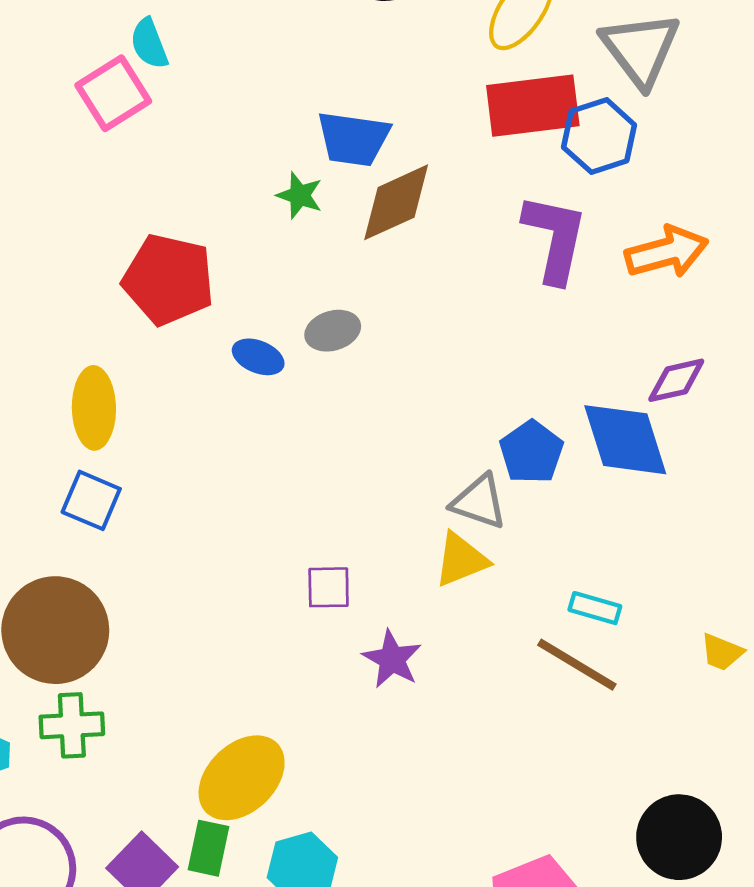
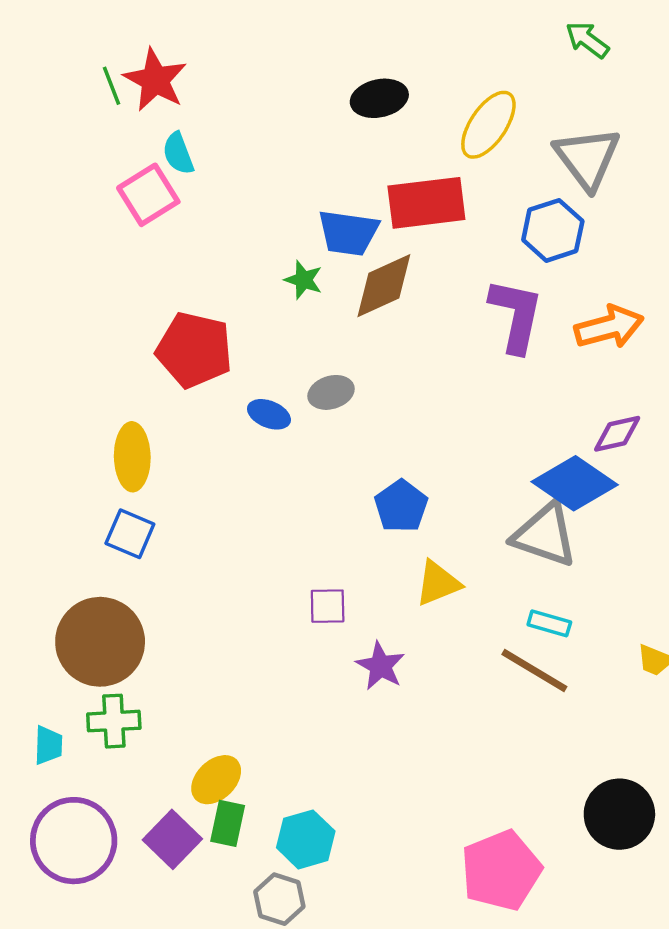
red rectangle: (533, 106) -> (426, 203), moved
blue diamond: (625, 440) -> (575, 483), turned -38
blue pentagon: (531, 452) -> (401, 506), moved
gray triangle: (479, 502) -> (545, 535), moved, size x1.4
yellow ellipse: (242, 778) -> (216, 780), moved, size x0.7

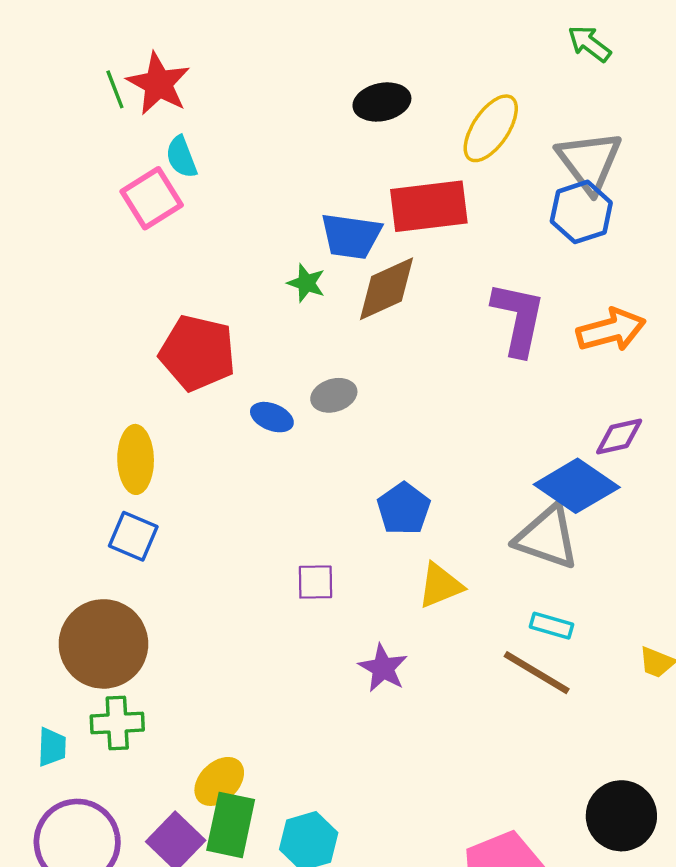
blue hexagon: (553, 230) -> (581, 212), moved
purple square: (328, 606) -> (315, 582), moved
green rectangle: (228, 823) -> (231, 825), size x1.4

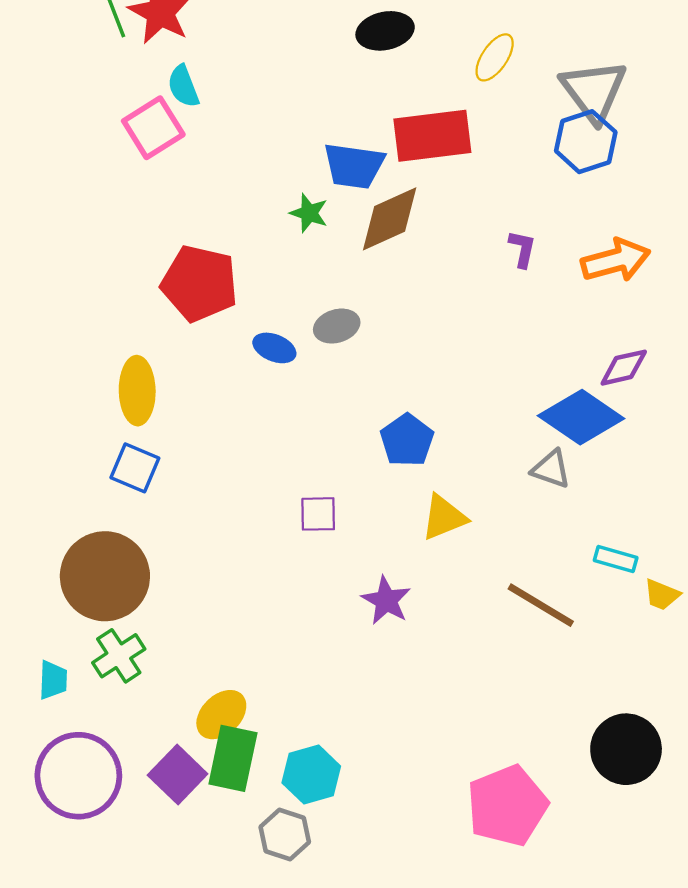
yellow ellipse: (491, 128) -> (495, 57), size x0.7
purple L-shape: (518, 319) -> (522, 249), size x0.5
gray triangle: (547, 537) -> (551, 469), size x0.6
cyan rectangle: (551, 626) -> (616, 559), moved
green cross: (117, 723) -> (119, 656), turned -30

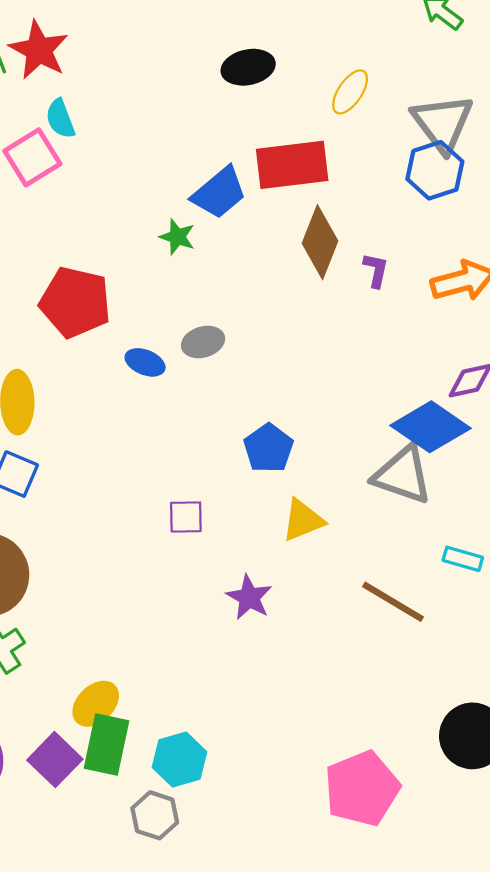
blue trapezoid: (354, 166) -> (219, 193), turned -48
brown diamond: (390, 219) -> (320, 242), moved, turned -44
gray triangle: (551, 469) -> (403, 475), size x1.6

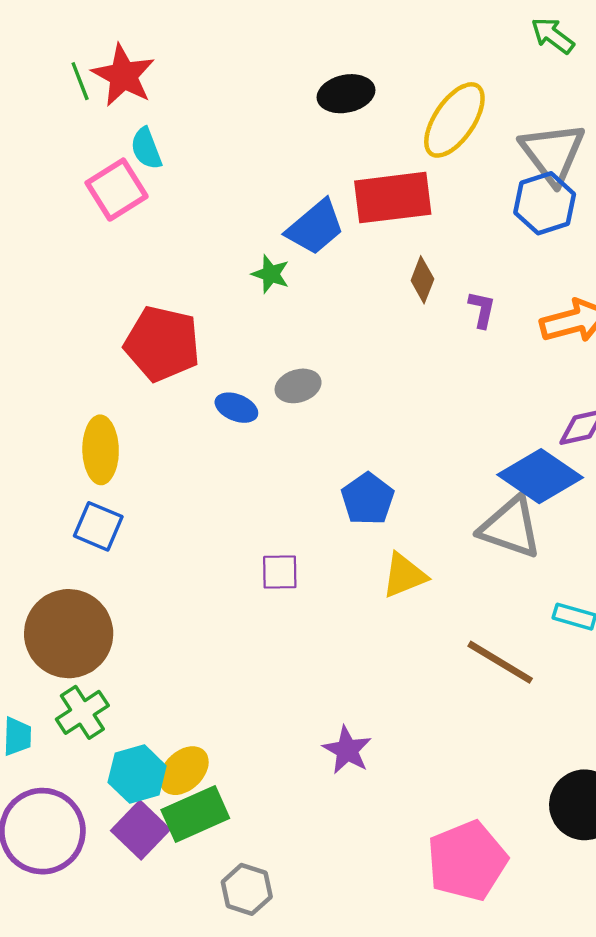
yellow ellipse: (350, 92) -> (454, 120), size x1.6
brown diamond: (320, 242) -> (422, 280), size x0.6
purple star: (249, 597) -> (347, 750), moved
green rectangle: (106, 744) -> (195, 814), turned 54
cyan hexagon: (179, 760) -> (137, 774), moved

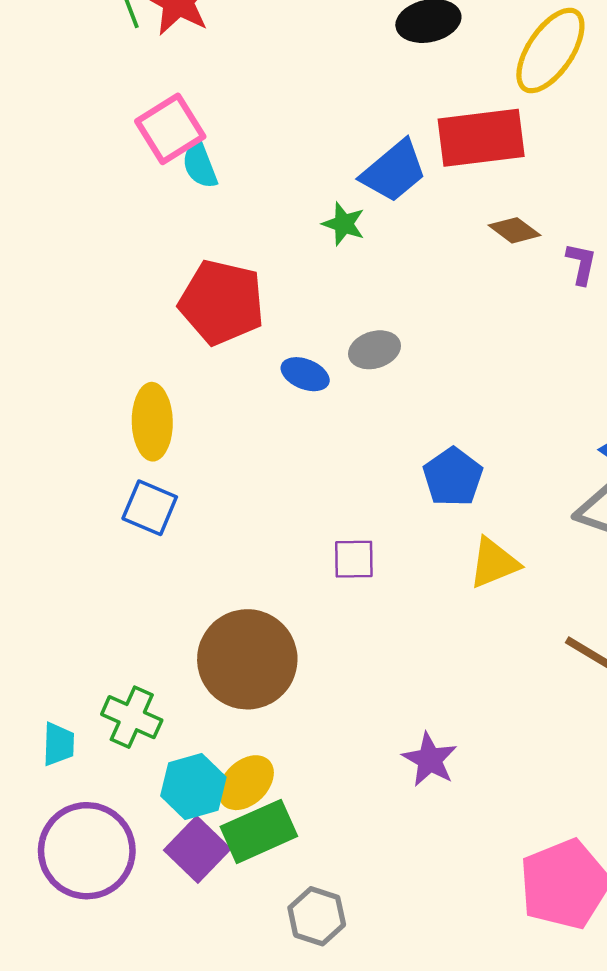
cyan semicircle: (146, 149) -> (200, 165), moved
brown diamond: (422, 280) -> (514, 230), turned -75
brown circle: (69, 634) -> (247, 659), moved
green cross: (82, 712) -> (132, 717), turned -33

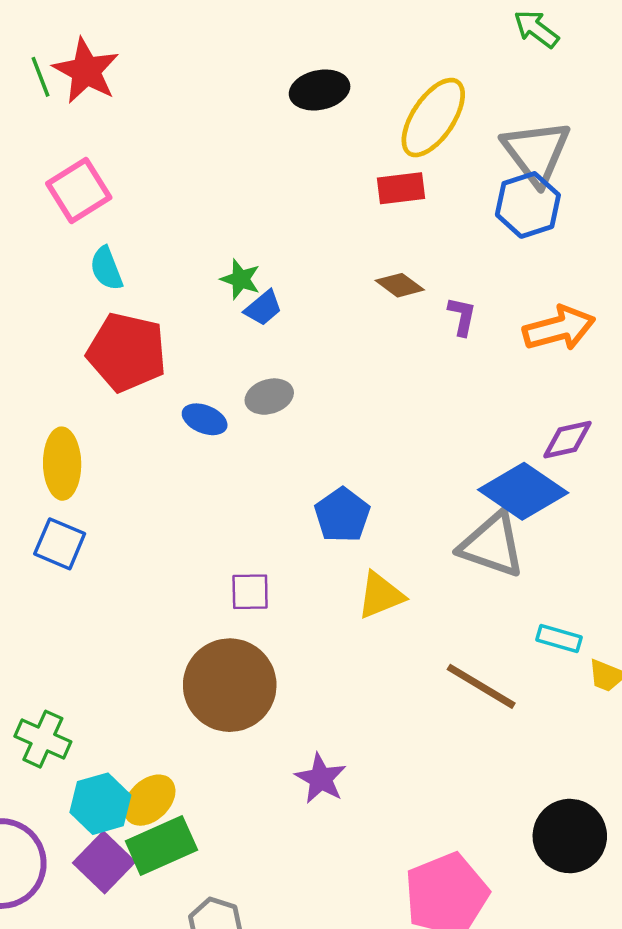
red rectangle: (481, 138) -> (401, 188), moved, size x0.6
cyan semicircle: (200, 165) -> (106, 268), moved
blue trapezoid: (394, 171) -> (263, 308), moved, size x0.6
brown circle: (247, 659) -> (230, 685), moved

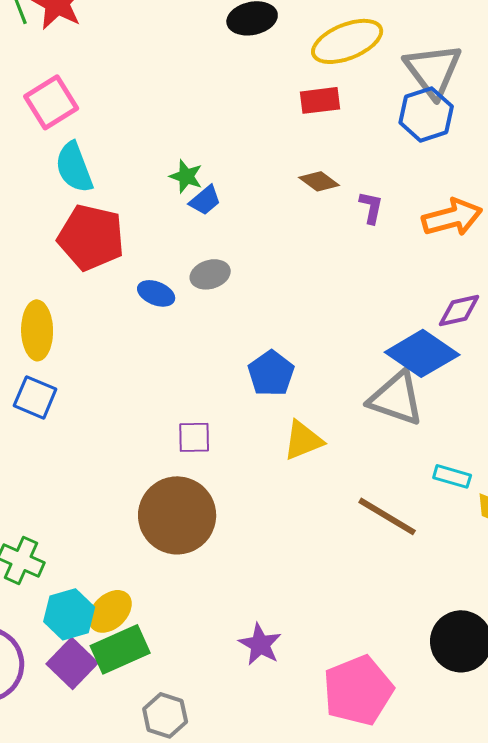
yellow ellipse: (433, 118) -> (347, 41), turned 34
cyan semicircle: (106, 268) -> (74, 167), size x1.4
purple star: (321, 779) -> (260, 644), moved

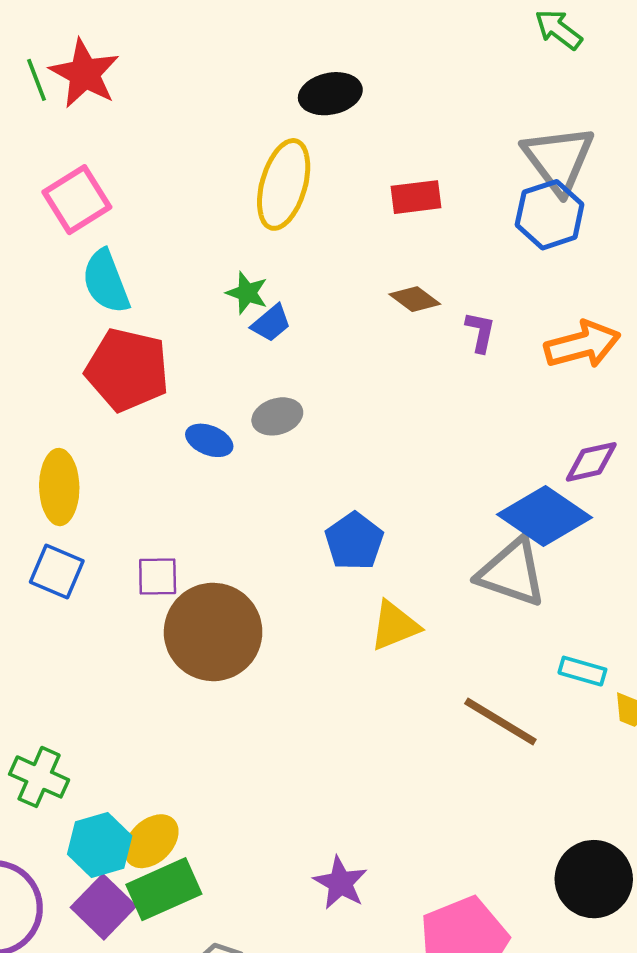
yellow ellipse: (347, 41) -> (284, 184), moved, turned -52
purple square: (194, 437) -> (158, 577), moved
brown circle: (177, 515) -> (213, 632), moved

